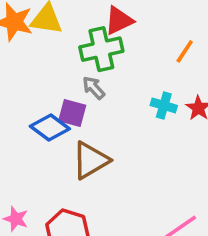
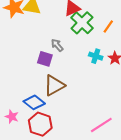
green cross: (101, 49) -> (82, 23), moved, turned -35
blue diamond: (50, 127) -> (34, 102), moved

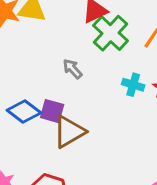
purple square: (45, 59) -> (52, 111), moved
blue diamond: (34, 102) -> (24, 112), moved

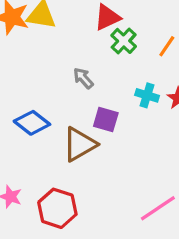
green cross: (111, 33) -> (124, 41), size x0.7
purple square: (52, 111) -> (106, 120), moved

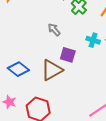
blue diamond: (32, 123) -> (18, 69), moved

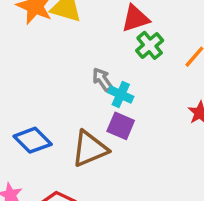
cyan cross: (93, 40) -> (121, 94), moved

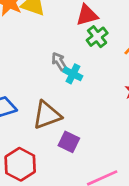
purple square: (121, 126) -> (69, 142), moved

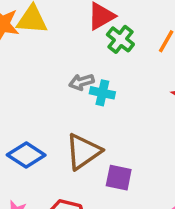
gray arrow: (59, 62) -> (82, 82), turned -60

